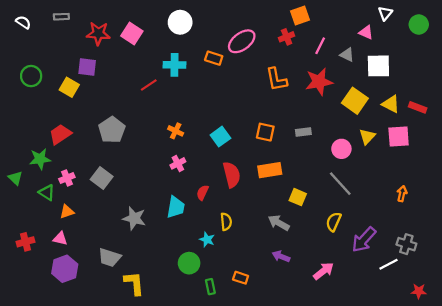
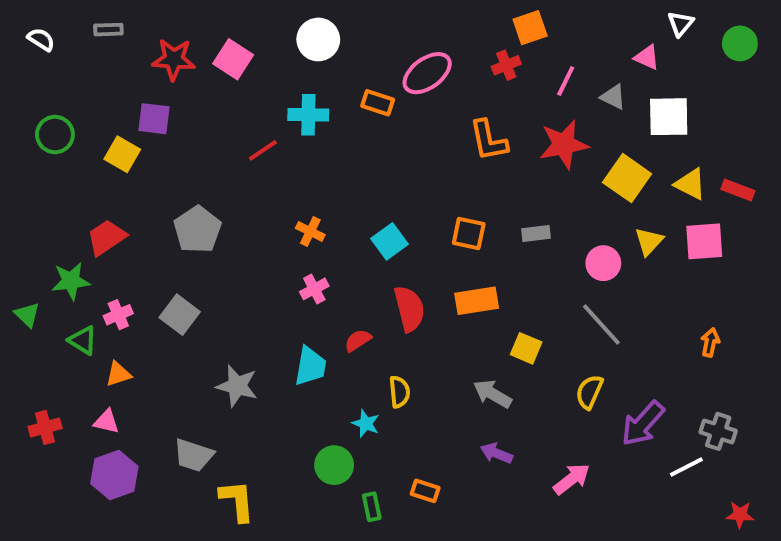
red semicircle: (203, 193) -> (358, 340), turned 32

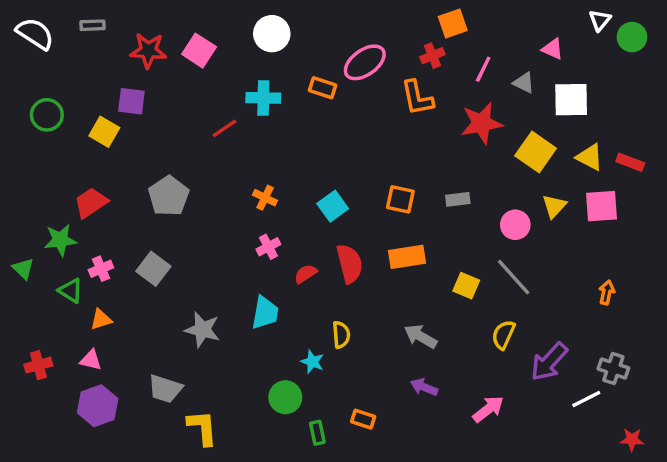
white triangle: (681, 24) -> (600, 20), moved
white semicircle: (41, 39) -> (35, 34), size x1.6
orange L-shape: (488, 140) -> (417, 98), moved
red semicircle: (358, 340) -> (306, 274), moved
yellow square: (526, 348) -> (466, 286), moved

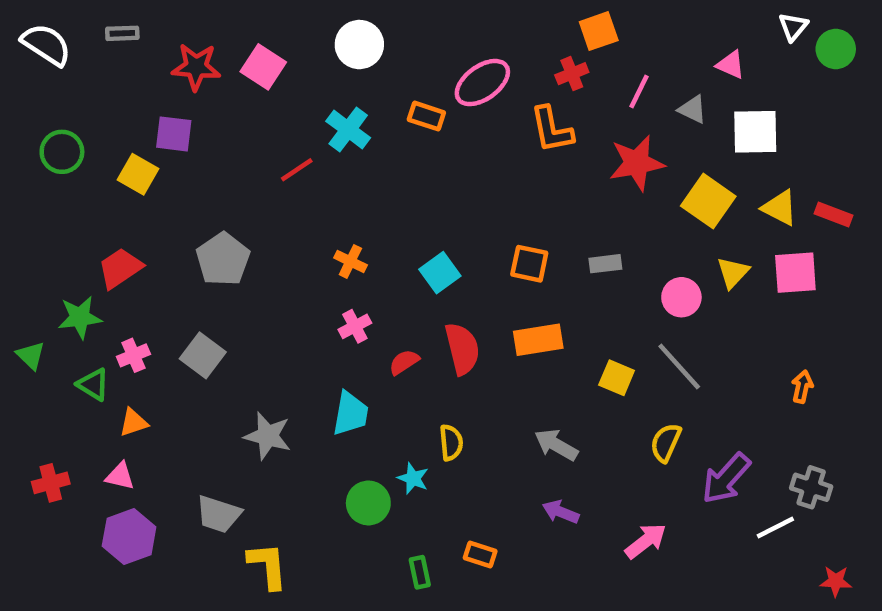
cyan cross: (263, 98) -> (348, 129), turned 36
green circle: (285, 397) -> (368, 503), moved

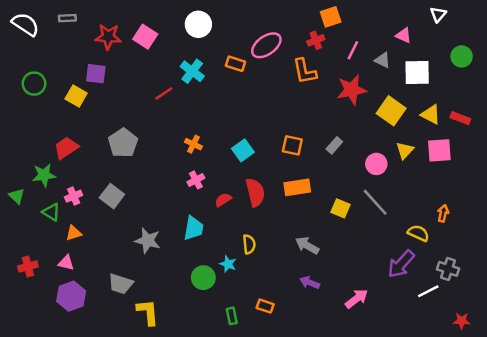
green circle: (836, 49) -> (462, 56), moved
gray rectangle: (605, 264) -> (334, 145), turned -42
yellow semicircle: (666, 443) -> (418, 233), moved, turned 90

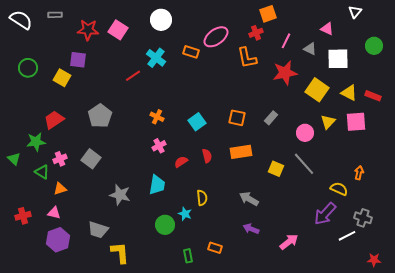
red semicircle: (255, 192) -> (207, 156), size x0.6

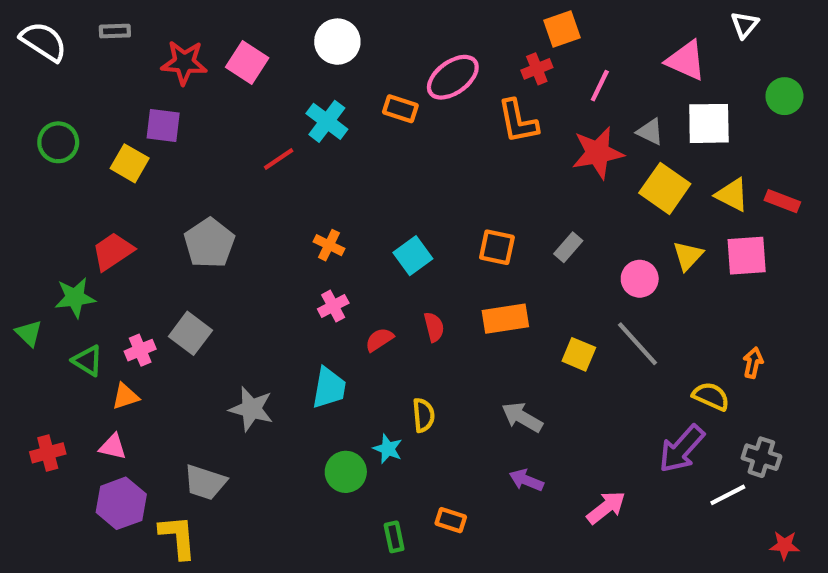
pink triangle: (327, 29) -> (686, 60), size x1.5
gray triangle: (310, 49) -> (650, 132), moved
pink cross: (60, 159) -> (140, 350), moved
yellow L-shape: (120, 253) -> (178, 537), moved

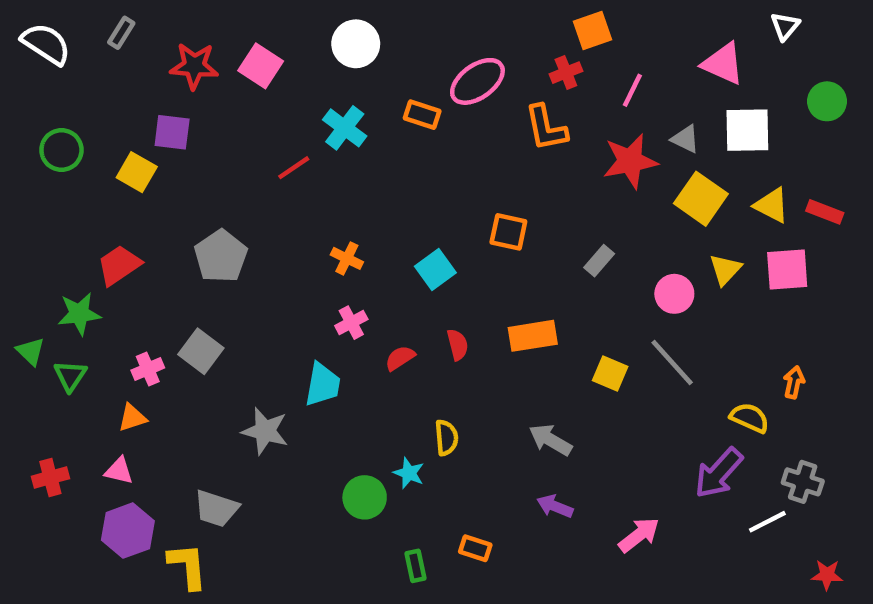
gray rectangle: (115, 31) -> (121, 33), turned -56
orange square: (497, 247) -> (508, 232), moved
green triangle: (88, 361) -> (70, 376), moved, turned 32
cyan trapezoid: (329, 388) -> (323, 385), moved

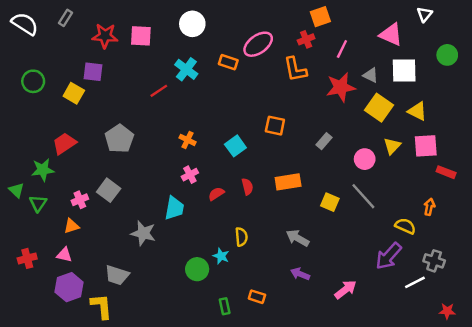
pink square: (261, 66) -> (141, 36), turned -30
red rectangle: (825, 212) -> (446, 172), moved

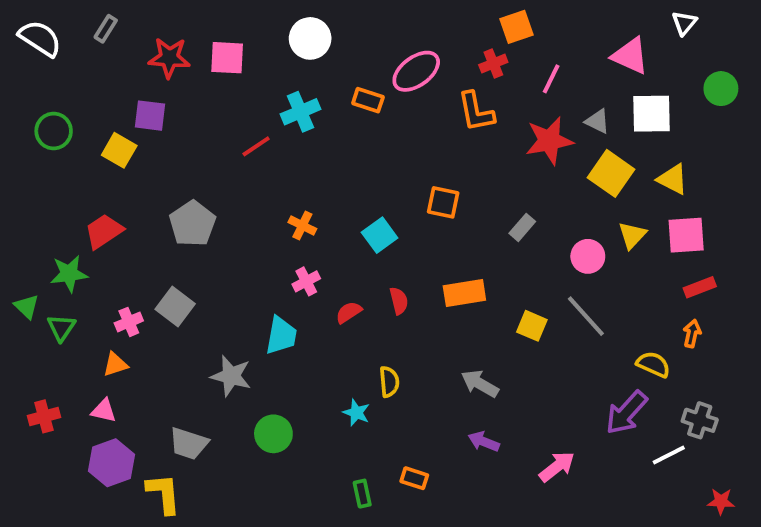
cyan cross: (186, 69) -> (300, 112), turned 30
red rectangle: (446, 172) -> (700, 287), moved, turned -42
green circle: (197, 269) -> (273, 434), moved

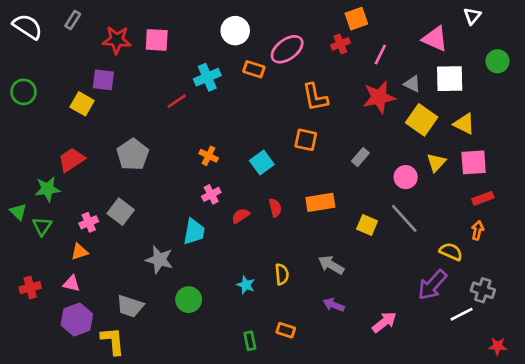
white circle: (310, 38) -> (235, 31), moved
orange L-shape: (476, 112) -> (315, 97), moved
green circle: (54, 131) -> (24, 92), moved
yellow semicircle: (389, 382) -> (282, 274), moved

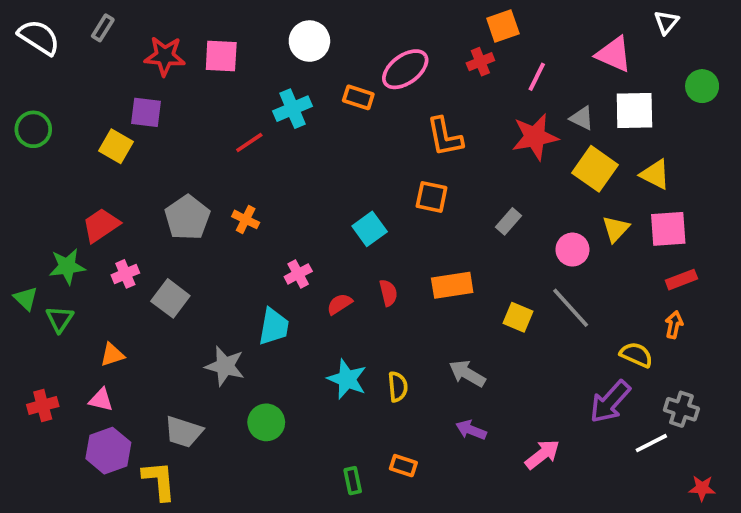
white circle: (235, 31) -> (309, 41), moved
orange cross: (209, 156) -> (246, 219), moved
pink cross: (89, 222) -> (125, 274), moved
cyan star: (246, 285) -> (347, 379), moved, size x1.5

